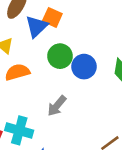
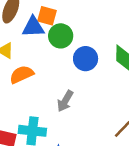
blue triangle: (37, 26) -> (33, 27), turned 50
green circle: (60, 56) -> (61, 36), moved

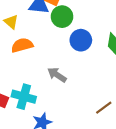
gray arrow: (65, 101) -> (57, 75), turned 84

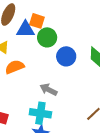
cyan cross: (24, 97) -> (40, 113), moved

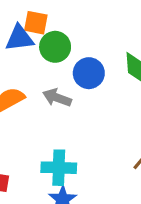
gray arrow: (49, 90) -> (57, 98), moved

